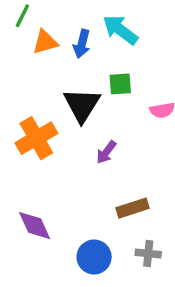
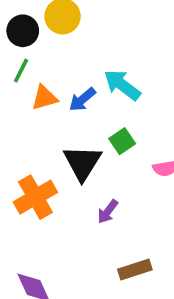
blue arrow: (82, 44) -> (82, 99), turned 36
green square: (120, 84) -> (122, 141), turned -30

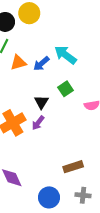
black triangle: (82, 163) -> (41, 102), size x0.6
purple arrow: (108, 212) -> (38, 123), moved

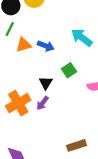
cyan arrow: (65, 55) -> (82, 37), moved
blue arrow: (41, 64) -> (46, 46), turned -119

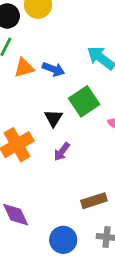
green square: (69, 70) -> (84, 101), size x1.5
purple arrow: (43, 103) -> (62, 152), moved

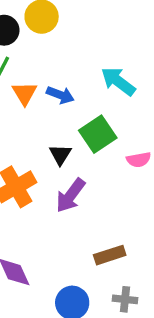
orange triangle: (24, 68) -> (25, 93), turned -45
purple arrow: (62, 152) -> (71, 195), size x1.5

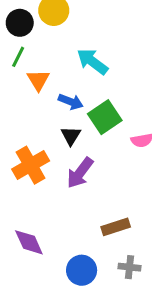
cyan arrow: (118, 81) -> (92, 61), moved
blue arrow: (60, 95) -> (71, 102), moved

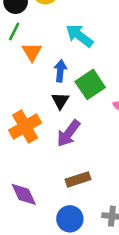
blue arrow: (71, 102) -> (60, 71), turned -105
brown rectangle: (116, 227) -> (78, 179), moved

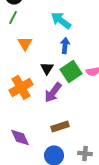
orange triangle: (32, 52) -> (25, 43), moved
blue arrow: (60, 71) -> (65, 45), moved
green square: (90, 84) -> (71, 71), moved

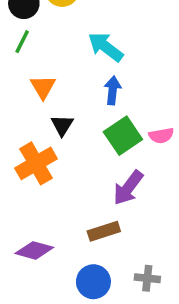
black triangle: (47, 68) -> (62, 125), moved
purple arrow: (53, 92) -> (128, 188), moved
purple diamond: (20, 137) -> (34, 250), turned -50

